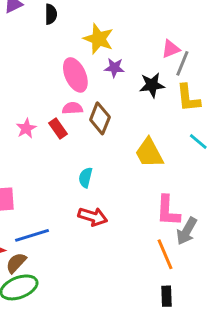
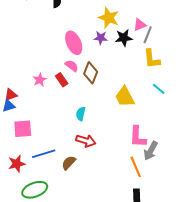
yellow star: (98, 39) -> (109, 18), moved
black star: (152, 85) -> (124, 38), moved
pink semicircle: (72, 108) -> (72, 66), turned 40
brown semicircle: (16, 263) -> (69, 163), moved

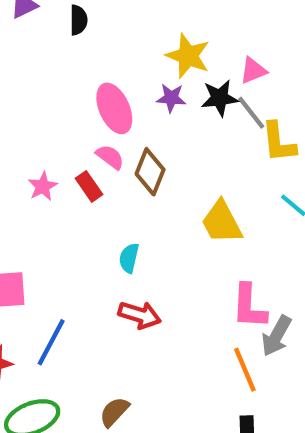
gray line: (148, 35) -> (251, 113), moved, turned -60
blue line: (44, 154) -> (51, 342), turned -45
brown semicircle: (69, 163) -> (114, 412), moved

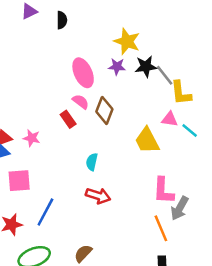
pink triangle: (253, 71) -> (170, 119), moved, turned 30
pink star: (43, 186) -> (32, 138), moved, turned -30

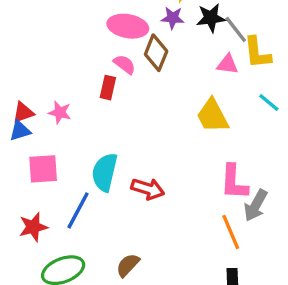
pink ellipse: (83, 73) -> (128, 26), turned -56
brown diamond: (104, 110) -> (156, 53), moved
red rectangle: (68, 119) -> (108, 88), turned 48
pink triangle: (170, 119) -> (227, 64), moved
cyan semicircle: (92, 162) -> (105, 172), moved, size x1.6

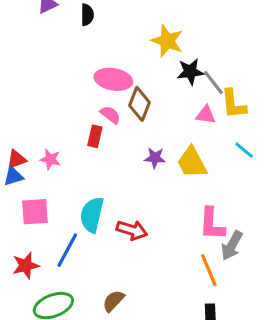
purple star: (173, 18) -> (155, 158), moved

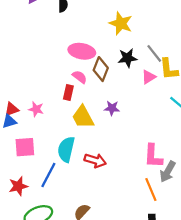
black star: (190, 72) -> (128, 58), moved
pink triangle: (206, 115) -> (149, 77), turned -40
yellow trapezoid: (192, 162) -> (83, 117), moved

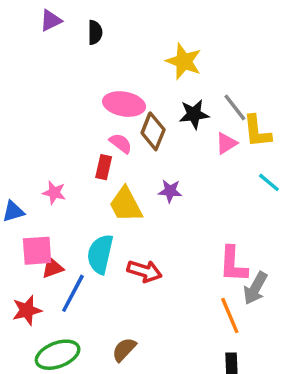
red triangle: (12, 109) -> (52, 268), moved

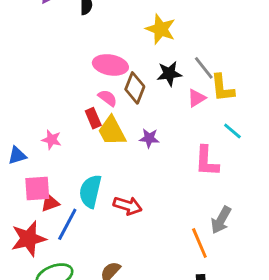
red rectangle: (104, 167) -> (93, 118), turned -36
yellow trapezoid: (126, 205) -> (112, 131), moved
pink L-shape: (233, 264) -> (207, 161), moved
red star: (27, 310) -> (29, 239), size x1.4

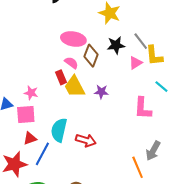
pink square: (37, 188) -> (26, 115), moved

